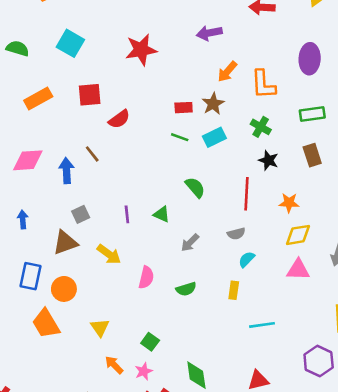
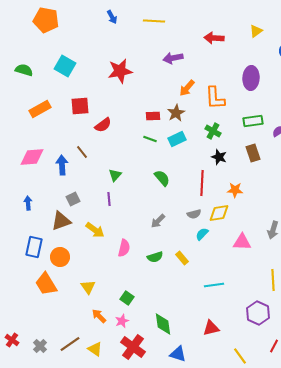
green triangle: (162, 214) -> (115, 175), moved, turned 48
yellow diamond: (298, 235) -> (219, 213), moved
yellow rectangle: (234, 290) -> (182, 258), moved, turned -48

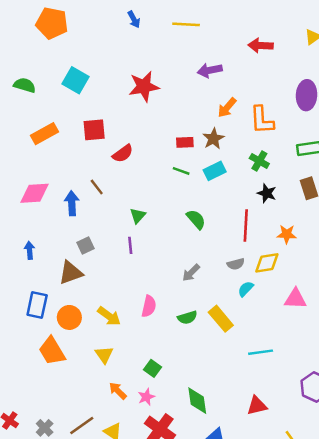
yellow arrow: (95, 230) -> (109, 316), moved
yellow rectangle: (182, 258) -> (221, 319), size x1.5

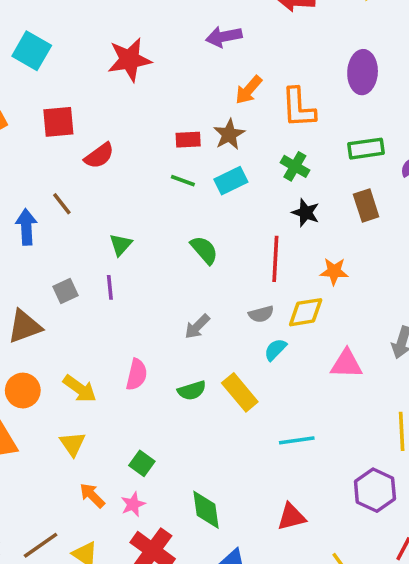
gray square: (85, 245) -> (65, 291), moved

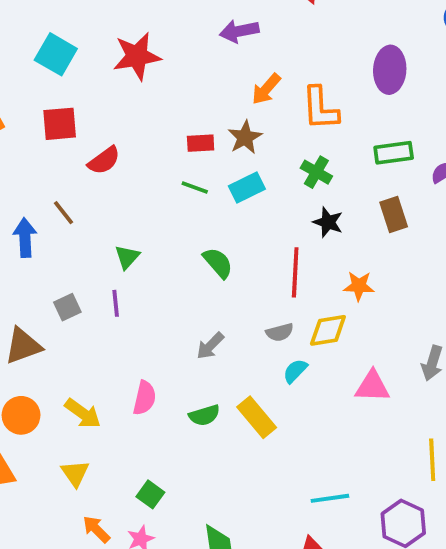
cyan square: (32, 51) -> (56, 54), moved
cyan line: (297, 440) -> (330, 498), moved

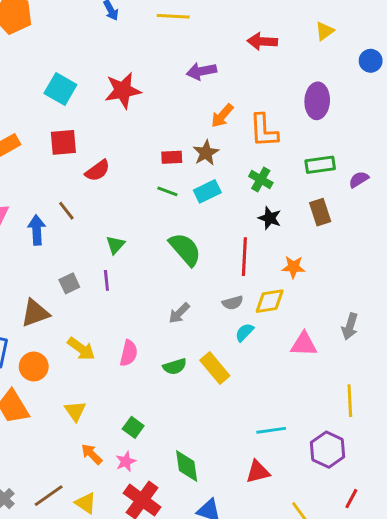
green semicircle: (218, 263) -> (185, 249), size x1.4
yellow arrow: (83, 413) -> (81, 349), moved

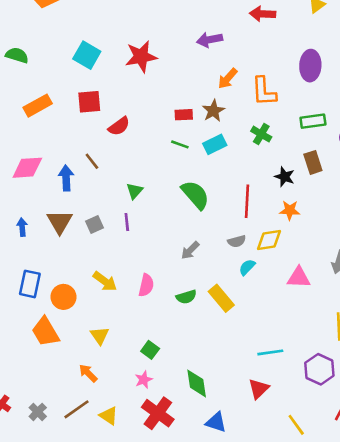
black star: (270, 218) -> (285, 177), moved
brown triangle: (35, 313) -> (60, 222), moved, turned -40
orange arrow: (92, 454) -> (88, 373), moved
red triangle: (258, 472) -> (259, 389), turned -30

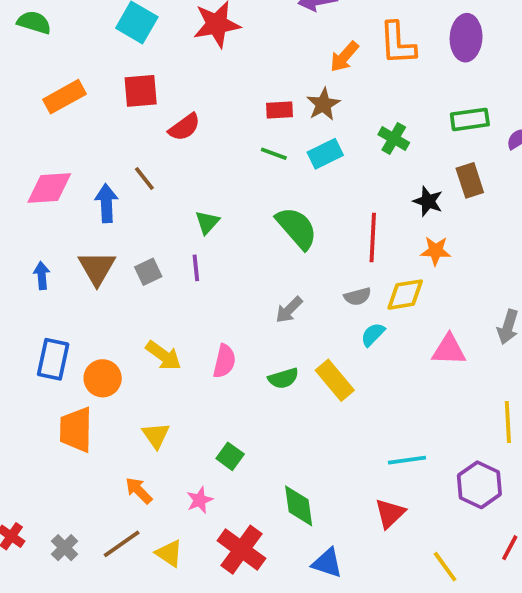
orange L-shape: (264, 91) -> (398, 43), moved
orange trapezoid: (45, 332) -> (76, 430), turned 32
pink star: (144, 380) -> (200, 500), moved

